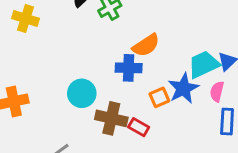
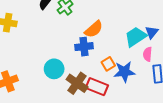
blue star: (183, 88) -> (124, 72), moved, turned 30
brown cross: (111, 118) -> (77, 83), turned 30
red rectangle: (139, 127) -> (97, 87), size x1.5

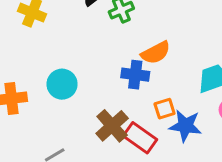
cyan circle: (54, 69) -> (62, 84), moved

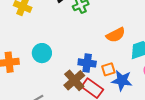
orange semicircle: (156, 53) -> (116, 35), moved
blue cross: (135, 75) -> (87, 63), moved

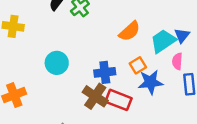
cyan circle: (42, 53) -> (57, 63), moved
orange square: (108, 69) -> (138, 65), moved

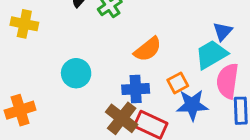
orange semicircle: (130, 31) -> (148, 49), moved
blue triangle: (182, 35) -> (223, 31), moved
pink semicircle: (177, 61) -> (228, 81), size x1.6

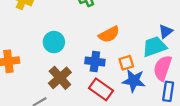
brown cross: (122, 118) -> (60, 78), moved

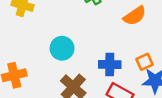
orange semicircle: (109, 34) -> (135, 16), moved

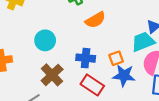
orange semicircle: (135, 16) -> (95, 20), moved

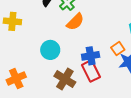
orange semicircle: (95, 20) -> (75, 22), moved
red rectangle: (92, 85) -> (91, 71), moved, turned 45

